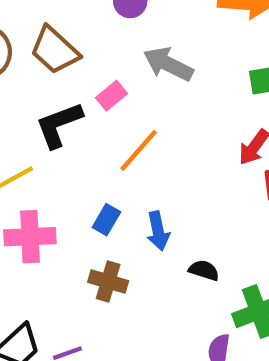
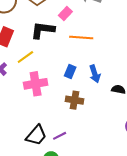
black L-shape: (59, 125) -> (43, 30), turned 35
orange line: (139, 150) -> (81, 37), turned 60

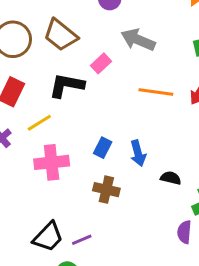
orange line: (81, 37) -> (156, 92), moved

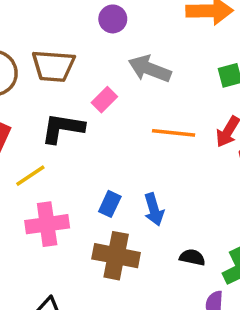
brown trapezoid: (61, 35) -> (53, 66), turned -33
black semicircle: (171, 178) -> (192, 257), moved
brown cross: (106, 190) -> (116, 256), size x1.4

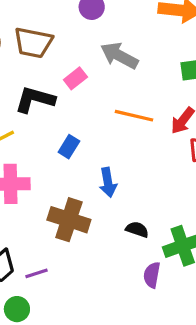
blue rectangle: (110, 204) -> (69, 147), moved

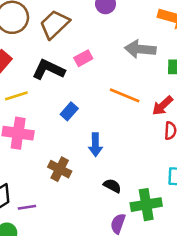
brown trapezoid: (33, 43) -> (55, 24), turned 116
gray arrow: (119, 56) -> (140, 49), moved, turned -32
brown cross: (69, 220) -> (60, 169), size x0.7

